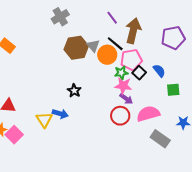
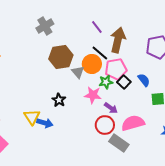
gray triangle: (93, 46) -> (78, 72), moved
pink star: (123, 86) -> (93, 95), moved
yellow triangle: (44, 120) -> (32, 117), moved
gray rectangle: (160, 139) -> (119, 143), moved

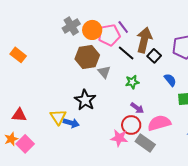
orange circle: (92, 64) -> (92, 30), moved
pink pentagon: (116, 69) -> (109, 35), moved
black square: (124, 82) -> (154, 56), moved
pink star: (93, 95) -> (119, 138), moved
black star: (59, 100) -> (85, 100), size x1.5

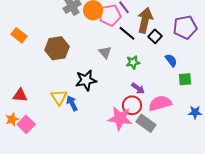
brown hexagon: (87, 57) -> (57, 48), moved
black star: (85, 100) -> (86, 80), turned 30
blue arrow: (71, 123) -> (72, 103), turned -133
pink star: (119, 138) -> (120, 118), size x1.4

